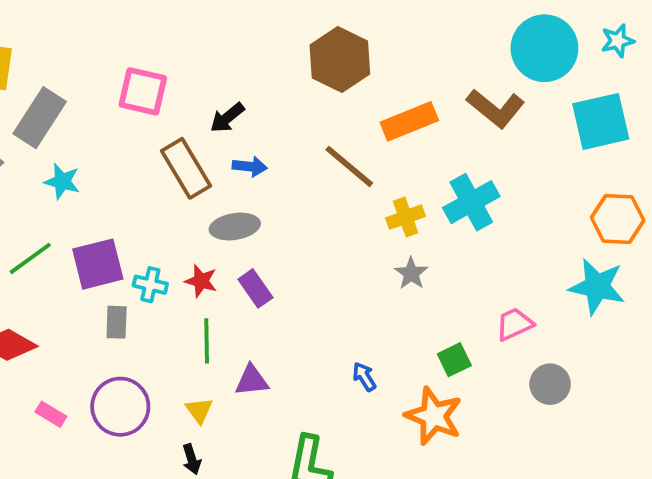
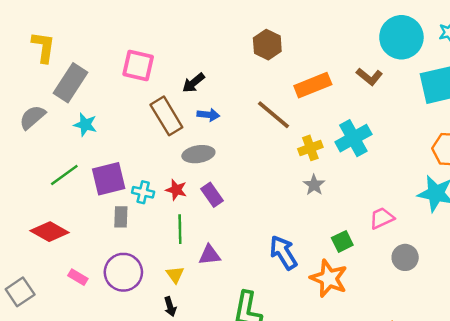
brown hexagon: (340, 59) -> (267, 45), size x0.7
brown L-shape: (496, 108) -> (369, 77), size x0.7
blue arrow: (364, 377) -> (283, 253), size x1.8

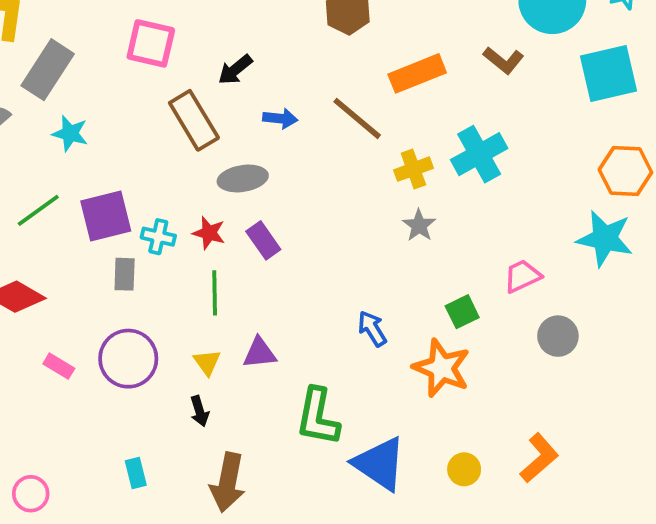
blue arrow: (208, 115) -> (280, 118), moved
blue arrow: (283, 253) -> (372, 329), size x0.7
purple triangle: (209, 255) -> (260, 353), moved

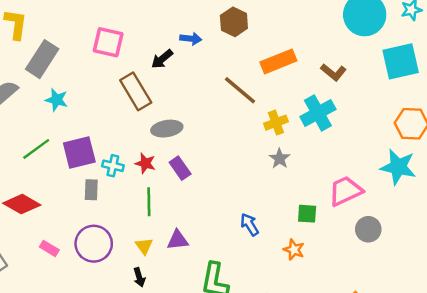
brown L-shape: (503, 60) -> (333, 72), moved
blue arrow: (280, 118) -> (191, 39), moved
pink trapezoid: (522, 276) -> (345, 191), size x1.4
green square: (462, 312) -> (307, 214), turned 30
orange star: (442, 368) -> (294, 250), size x0.6

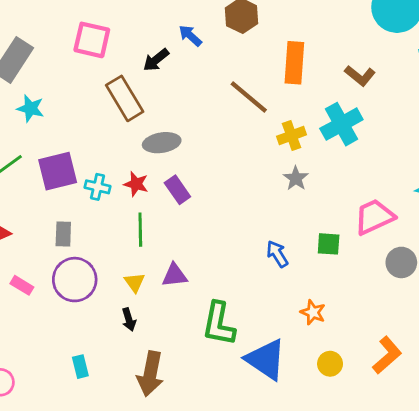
blue arrow: (191, 39) -> (190, 36), turned -144
orange rectangle: (278, 61) -> (294, 63), turned -64
gray rectangle: (91, 190) -> (63, 234), moved
blue arrow: (250, 224) -> (277, 254), moved
orange star: (294, 250) -> (313, 312), moved

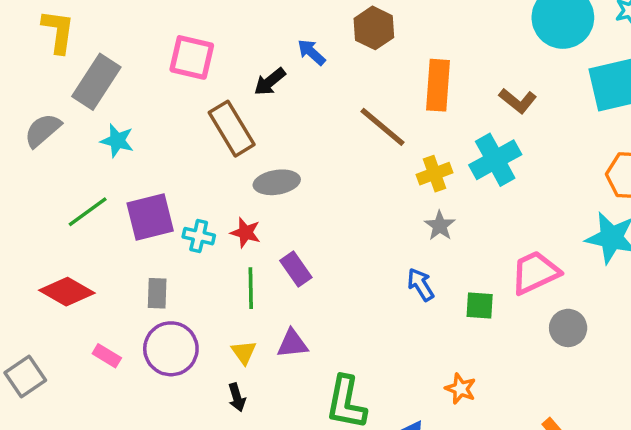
purple rectangle: (177, 190) -> (296, 269), moved
blue arrow: (277, 254) -> (421, 285), moved

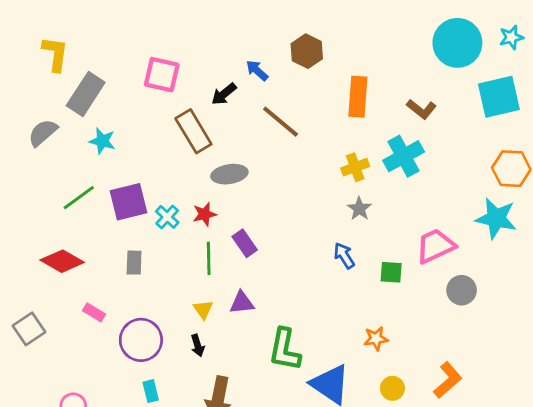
brown line: (383, 127) -> (281, 122), moved
red star: (246, 233) -> (205, 214), turned -30
cyan cross: (199, 236) -> (167, 217), turned 30
purple circle: (171, 349) -> (141, 340), moved
orange star: (461, 389) -> (376, 339), turned -30

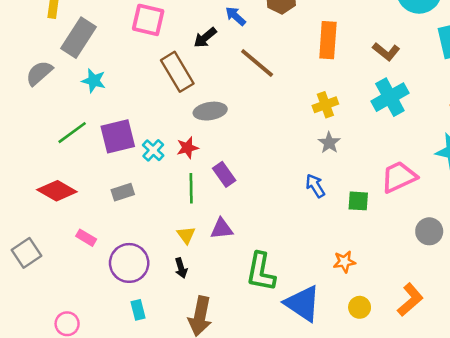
cyan cross: (404, 156) -> (390, 97), moved
gray rectangle: (134, 263) -> (123, 192), turned 70
gray circle: (462, 290) -> (429, 231), moved

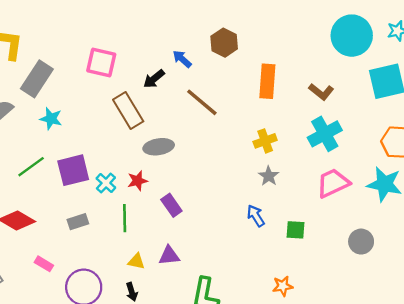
pink trapezoid: (399, 177) -> (333, 183), moved
green line: (191, 188) -> (125, 218), moved
gray circle: (429, 231) -> (361, 242), moved
yellow triangle: (186, 235) -> (136, 261), turned -42

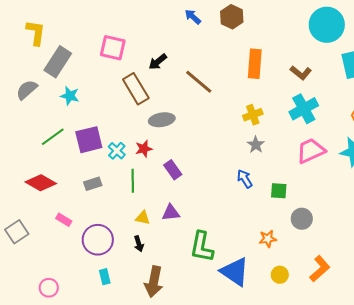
brown hexagon: (224, 43) -> (232, 17), moved
blue arrow: (182, 59) -> (193, 17), moved
gray circle: (361, 242) -> (302, 219), moved

